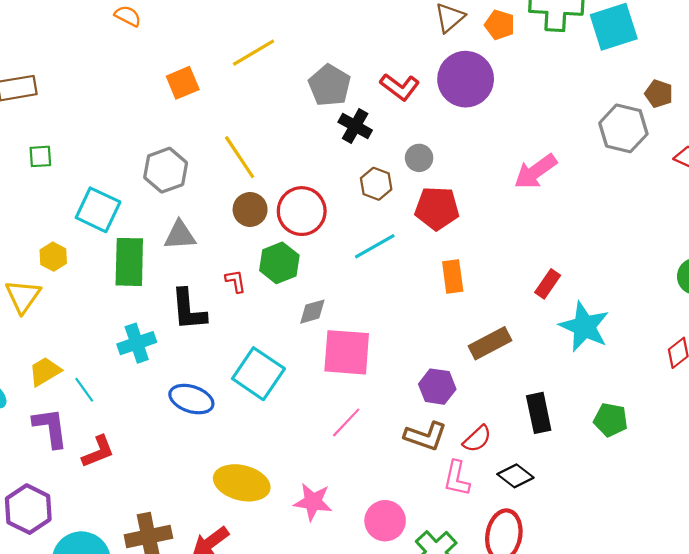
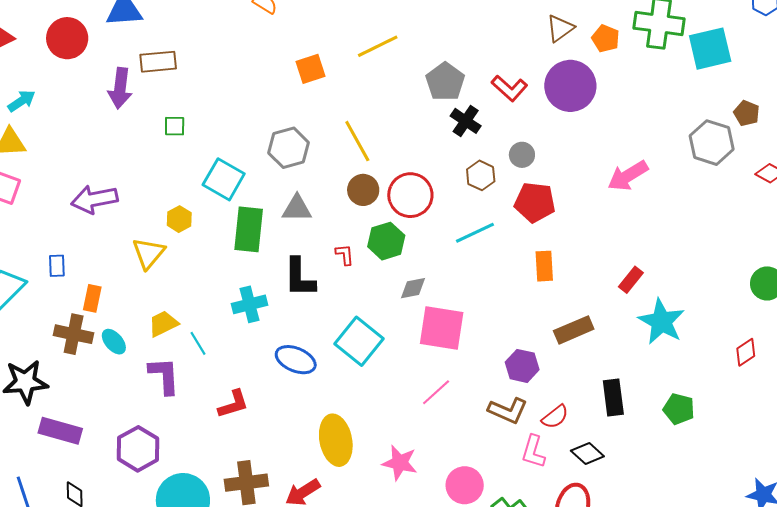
red L-shape: (98, 452) -> (233, 404), moved
yellow ellipse: (242, 483) -> (336, 440), turned 60

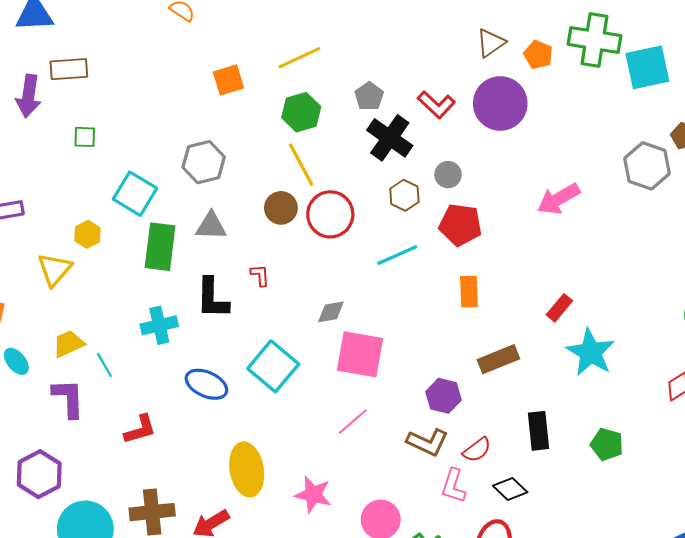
gray pentagon: (445, 82) -> (369, 96), size x0.7
black cross: (466, 121) -> (390, 138), size x1.4
yellow line: (357, 141) -> (301, 165), moved
green hexagon: (386, 241) -> (301, 112), moved

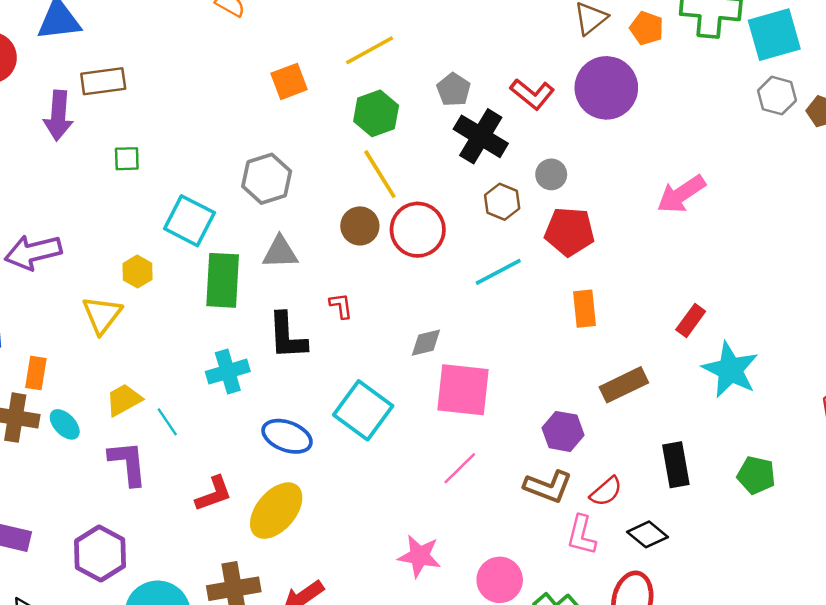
gray hexagon: (647, 166) -> (777, 96), moved, size x0.7
yellow ellipse: (247, 469) -> (276, 511), moved, turned 54

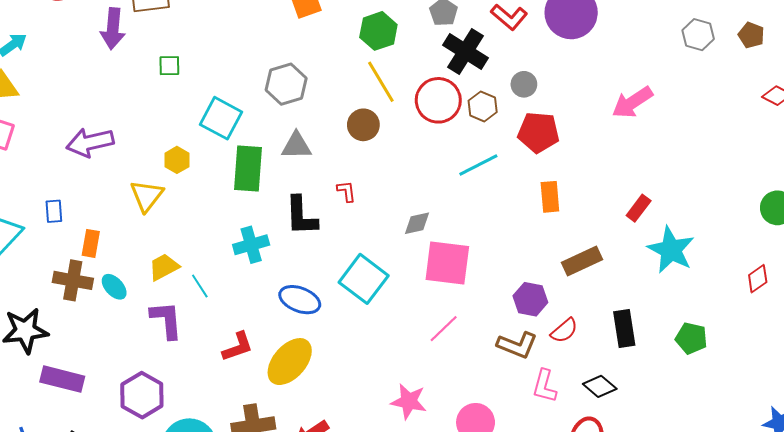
gray hexagon: (777, 96) -> (698, 35), moved
red circle: (418, 230) -> (438, 100), moved
red semicircle: (606, 491) -> (564, 331), moved

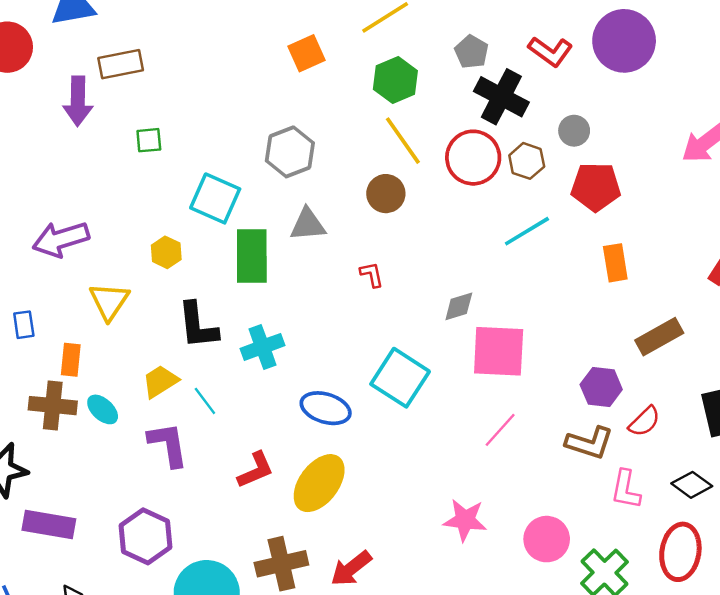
yellow triangle: (147, 196) -> (109, 301), moved
black L-shape: (301, 216) -> (198, 325), moved

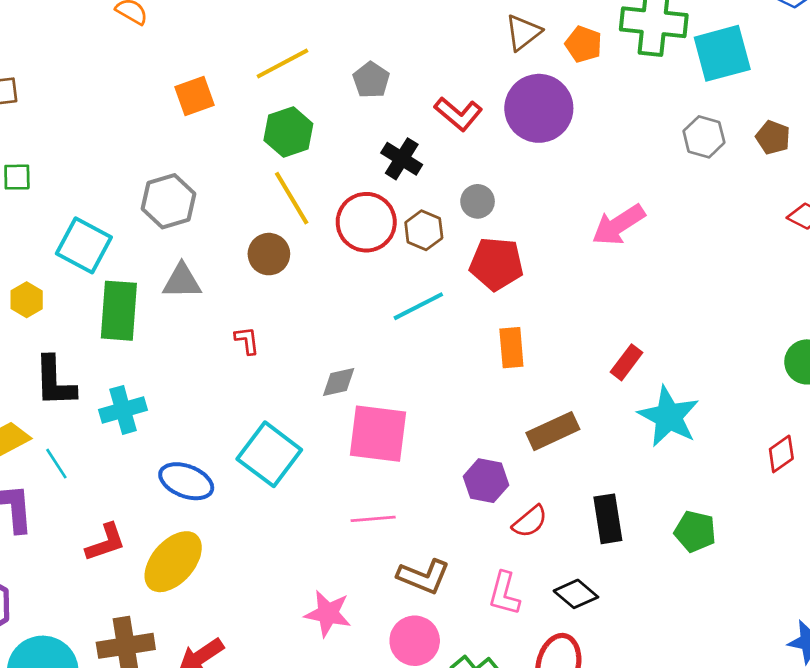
gray pentagon: (471, 52) -> (371, 80), moved
black cross: (501, 97) -> (402, 159), size x0.7
pink line: (500, 430) -> (373, 519), turned 39
brown L-shape: (590, 443) -> (424, 576), moved

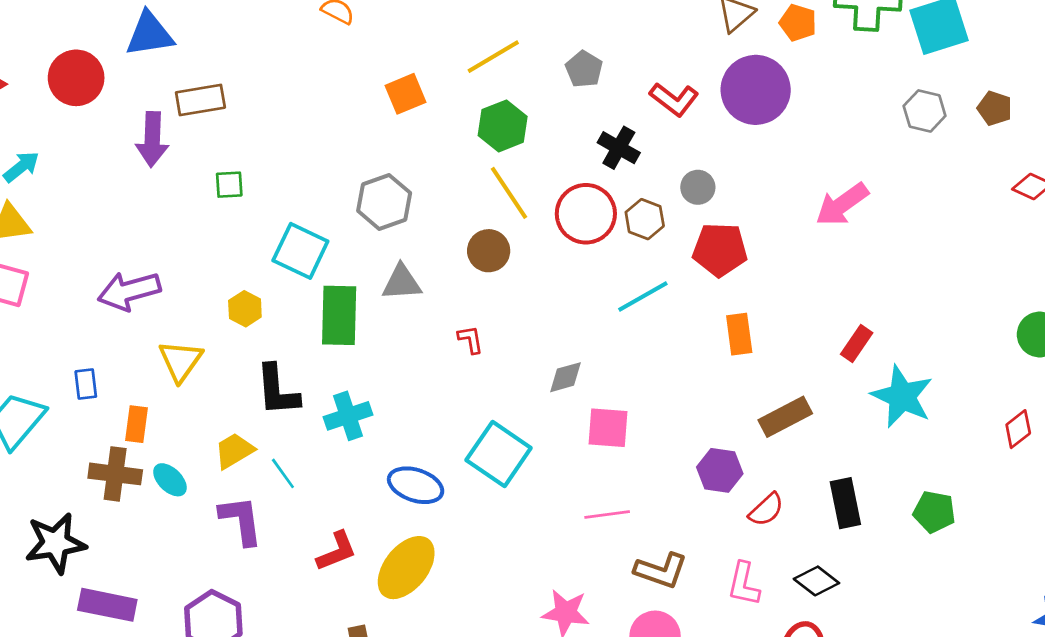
pink square: (378, 434) -> (608, 428), size x0.7

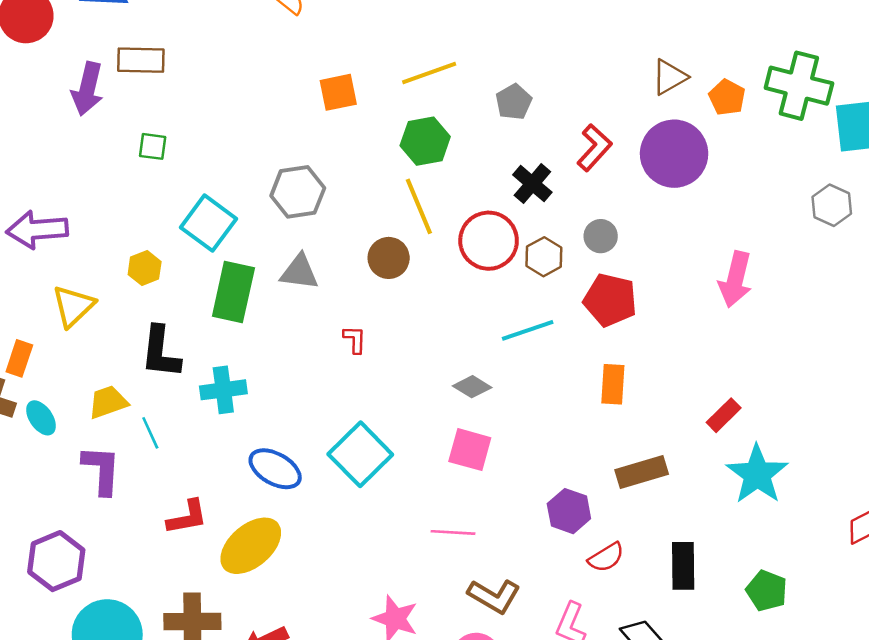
red L-shape: (674, 99) -> (594, 148), turned -96
pink arrow: (842, 204) -> (735, 279), turned -52
gray diamond: (566, 377) -> (472, 387), moved, turned 36

